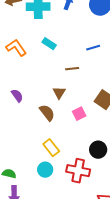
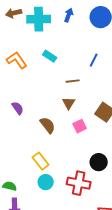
blue line: (93, 48) -> (94, 60), turned -48
brown triangle: (59, 93) -> (69, 103), moved
yellow rectangle: (51, 148) -> (41, 161), moved

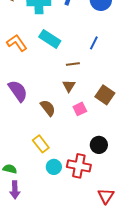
cyan rectangle: (50, 56) -> (50, 39), size x1.5
purple semicircle: (18, 108) -> (18, 91), size x1.6
cyan circle: (46, 182) -> (54, 167), moved

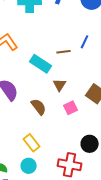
cyan rectangle: (50, 39) -> (41, 64), moved
brown line: (73, 64) -> (64, 52), moved
cyan circle: (54, 167) -> (29, 166), moved

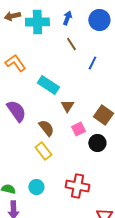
brown line: (64, 52) -> (71, 44), moved, turned 64
yellow rectangle: (32, 143) -> (43, 151), moved
black circle: (90, 144) -> (97, 143), moved

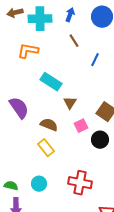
orange L-shape: (15, 63) -> (28, 51), moved, turned -45
brown semicircle: (46, 128) -> (49, 125), turned -30

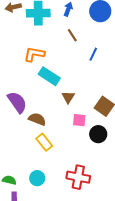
orange L-shape: (28, 51) -> (34, 54), moved
brown semicircle: (49, 125) -> (37, 119), moved
pink square: (81, 126) -> (79, 120), turned 32

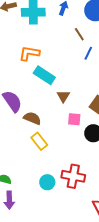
brown line: (72, 35) -> (79, 34), moved
cyan circle: (37, 178) -> (47, 182), moved

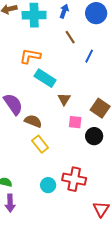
brown line: (79, 34) -> (70, 37), moved

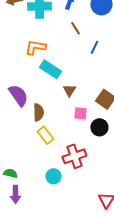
brown semicircle: (33, 121) -> (38, 112), turned 66
red cross: (74, 179) -> (74, 156), moved, turned -30

